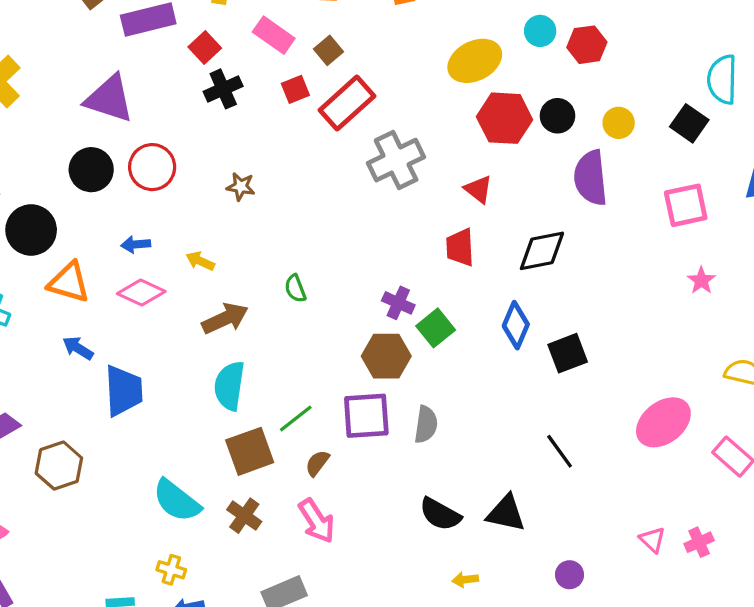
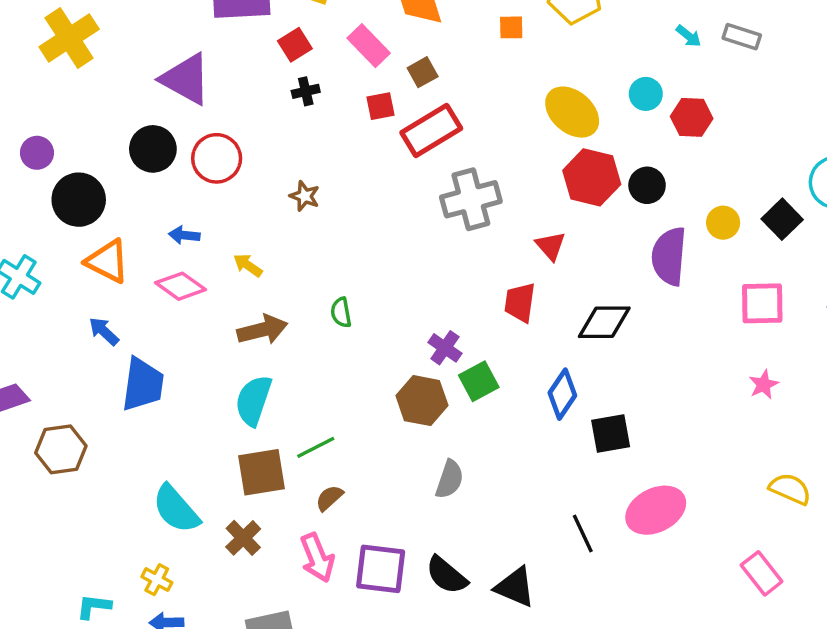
yellow ellipse: (475, 61) -> (572, 112), turned 57
black cross: (223, 89) -> (306, 91), size x0.7
yellow circle: (619, 123) -> (723, 223), moved
purple square: (366, 416) -> (381, 569), moved
pink ellipse: (663, 422) -> (656, 510), moved

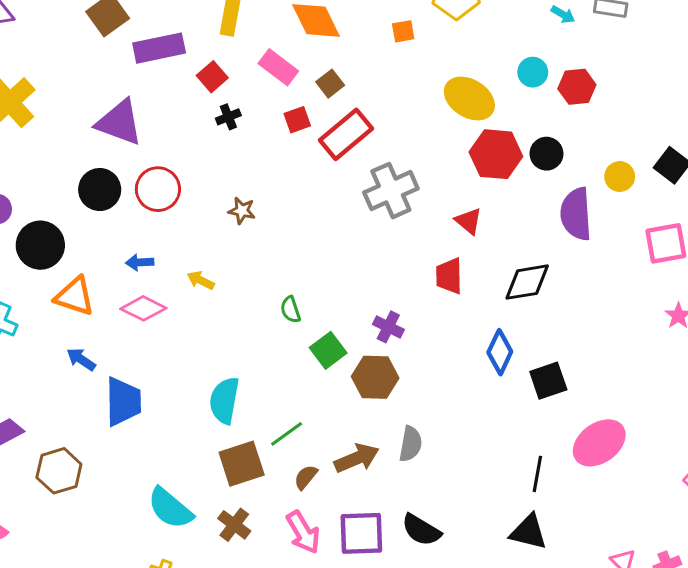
brown arrow: (262, 330) -> (357, 458), moved
green square: (479, 381) -> (328, 350), moved
black line: (583, 534) -> (537, 474), turned 44
black triangle: (515, 587) -> (529, 532), moved

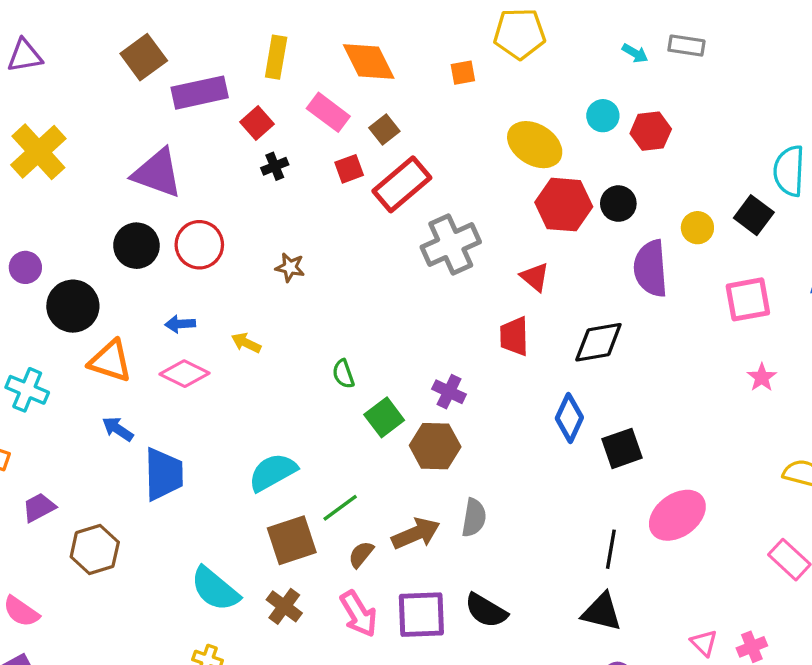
cyan semicircle: (224, 400) -> (273, 472), turned 51

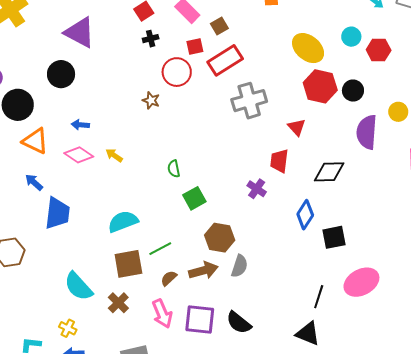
red circle: (199, 245) -> (177, 72), moved
yellow arrow: (246, 343) -> (114, 155), moved
purple cross: (449, 392) -> (257, 189), moved
brown hexagon: (435, 446) -> (220, 238), moved

